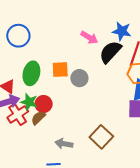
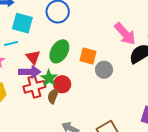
pink arrow: (89, 37) -> (125, 34), size x1.4
brown semicircle: (38, 118) -> (53, 96), turned -42

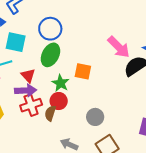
green ellipse: (59, 51) -> (50, 55), moved
gray circle: (104, 70) -> (95, 117), moved
green star: (49, 78) -> (61, 83), moved

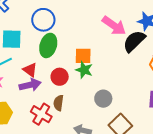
green star: (61, 83) -> (84, 70), moved
red circle: (59, 101) -> (60, 77), moved
red cross: (31, 105) -> (41, 114), moved, turned -30

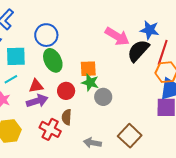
green ellipse: (48, 45) -> (53, 60), turned -40
red triangle: (30, 70) -> (36, 86), turned -42
gray circle: (103, 99) -> (103, 97), moved

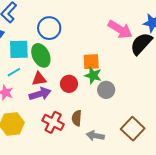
green ellipse: (53, 60) -> (41, 55), moved
brown semicircle: (67, 117) -> (77, 118), moved

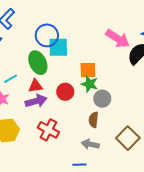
cyan square: (19, 49) -> (58, 47), moved
brown semicircle: (77, 118) -> (94, 120), moved

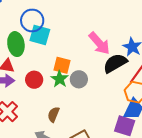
gray circle: (102, 99) -> (79, 79), moved

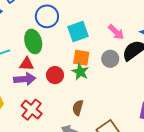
cyan square: (40, 35) -> (78, 32), moved, turned -30
pink arrow: (99, 43) -> (116, 32), size x0.7
gray circle: (79, 79) -> (110, 59), moved

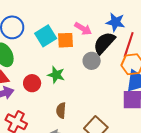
orange square: (81, 58) -> (65, 40), moved
gray circle: (110, 59) -> (92, 61), moved

